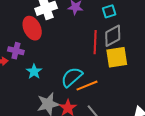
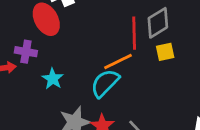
yellow square: (117, 57) -> (165, 52), size x0.6
orange line: (87, 86) -> (118, 61), moved

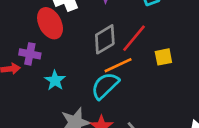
gray diamond: (158, 23) -> (105, 39), moved
red line: (134, 33) -> (134, 38), turned 40

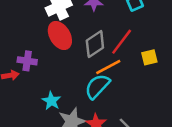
red ellipse: (50, 23) -> (60, 36), moved
cyan star: (55, 80) -> (51, 101), moved

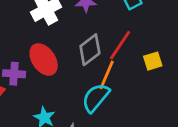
red ellipse: (60, 36) -> (44, 59), moved
orange line: (108, 67) -> (107, 75), turned -35

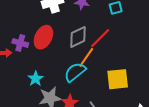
red ellipse: (44, 59) -> (43, 37), turned 50
yellow square: (153, 61) -> (118, 79), moved, size x1.6

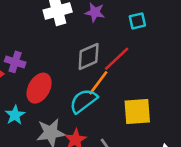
red ellipse: (43, 37) -> (39, 88), moved
cyan star: (35, 79) -> (15, 115), moved

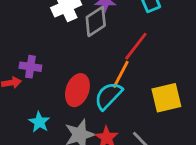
gray diamond: (89, 57) -> (96, 21), moved
red ellipse: (39, 88) -> (77, 90), moved

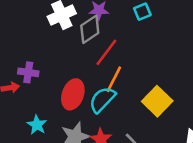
red line: (136, 46) -> (106, 52), moved
yellow square: (166, 98) -> (157, 101), turned -32

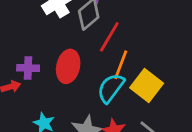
red ellipse: (73, 94) -> (68, 66), moved
yellow square: (157, 101) -> (147, 85), moved

